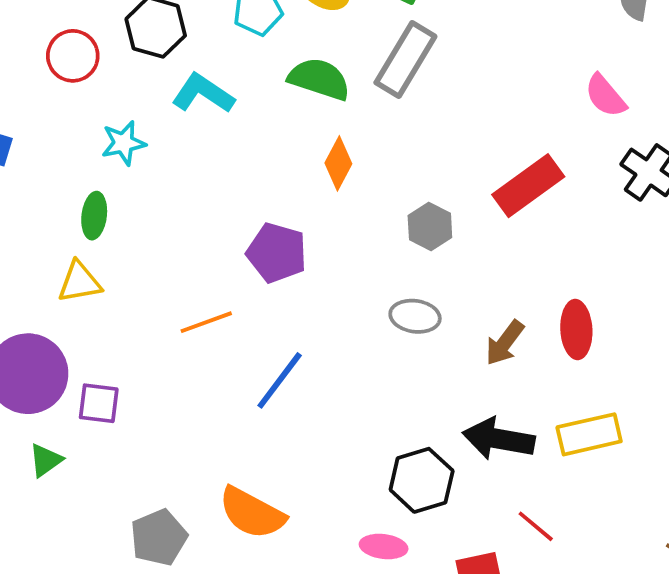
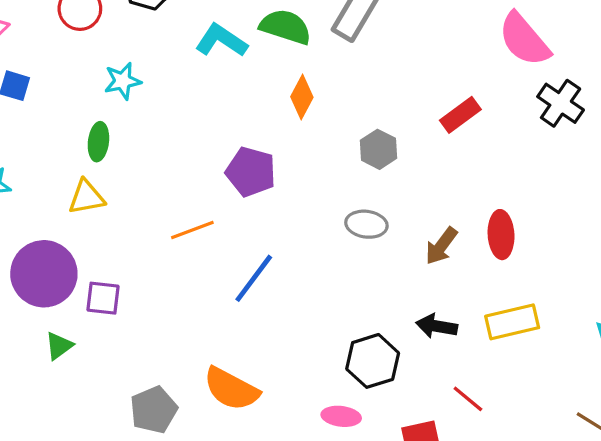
cyan L-shape: (203, 93) -> (221, 41), moved
pink semicircle: (605, 96) -> (524, 40), size x1.5
red rectangle: (528, 186) -> (460, 115), size x0.7
black arrow: (499, 439) -> (437, 326), size x0.7

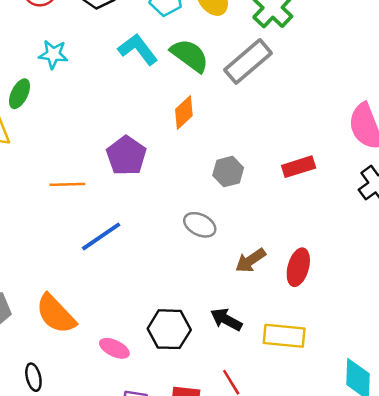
pink ellipse: (341, 416) -> (114, 348), moved

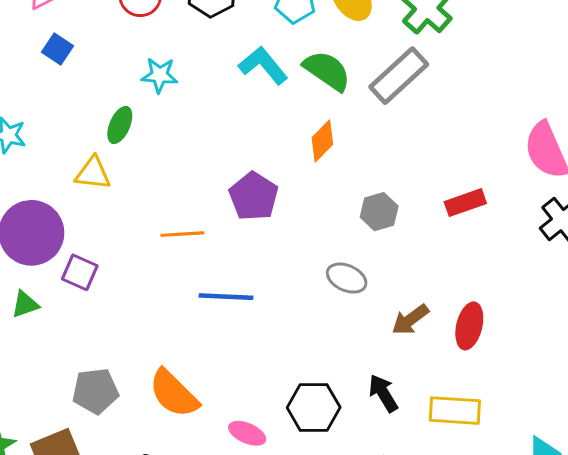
blue line: (101, 236) -> (226, 297), turned 39
black arrow: (226, 320) -> (383, 393), turned 32

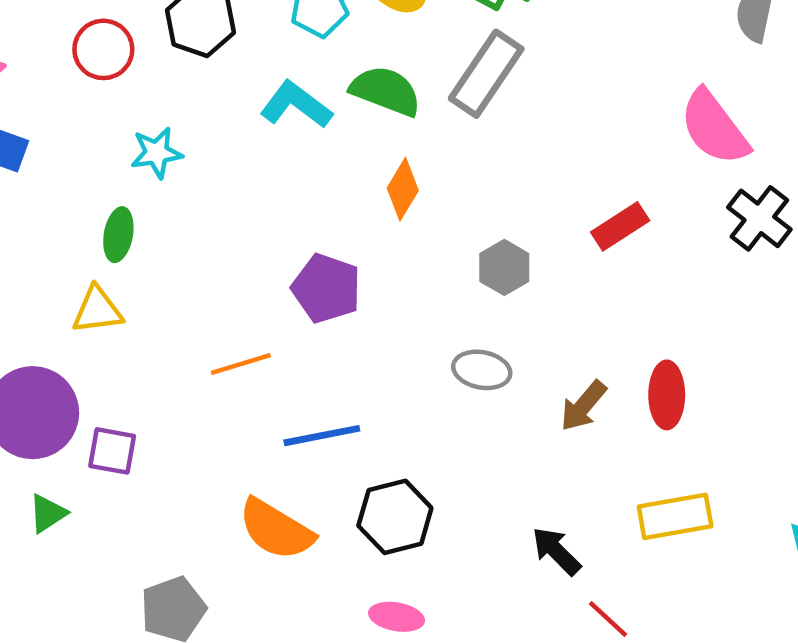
black arrow: (383, 393) -> (556, 551), moved
orange semicircle: (174, 394) -> (276, 529), moved
black hexagon: (314, 407) -> (395, 517), moved

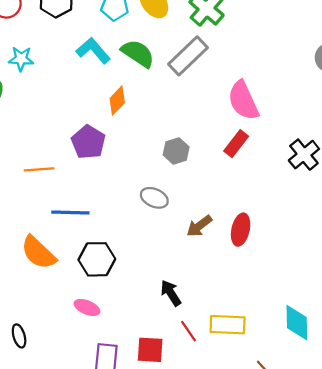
pink semicircle: (714, 128) -> (243, 101), moved
orange diamond: (403, 189) -> (117, 100), moved
red rectangle: (620, 226) -> (236, 144), turned -32
yellow rectangle: (675, 516) -> (228, 325), moved

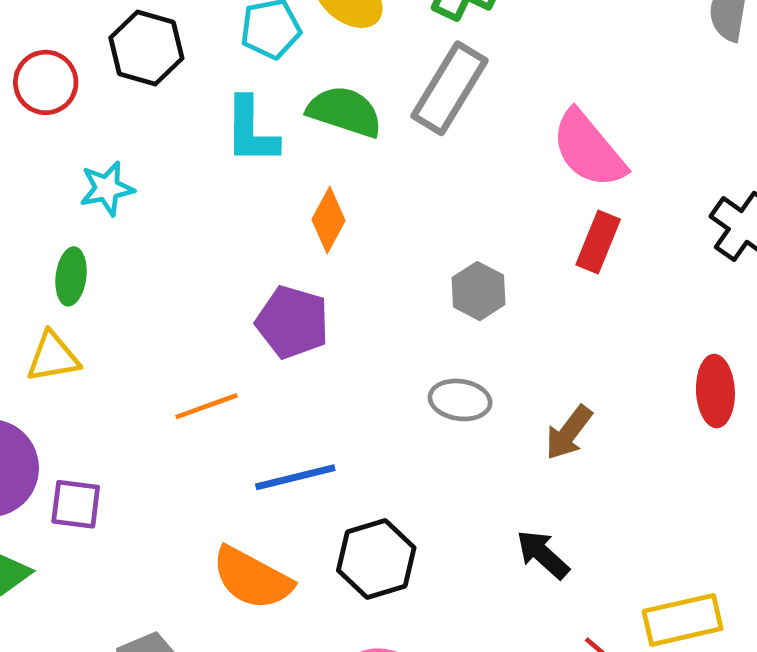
cyan L-shape: (93, 51) -> (251, 131), turned -124
red ellipse: (241, 230) -> (715, 391), moved
black arrow: (171, 293) -> (543, 554), moved

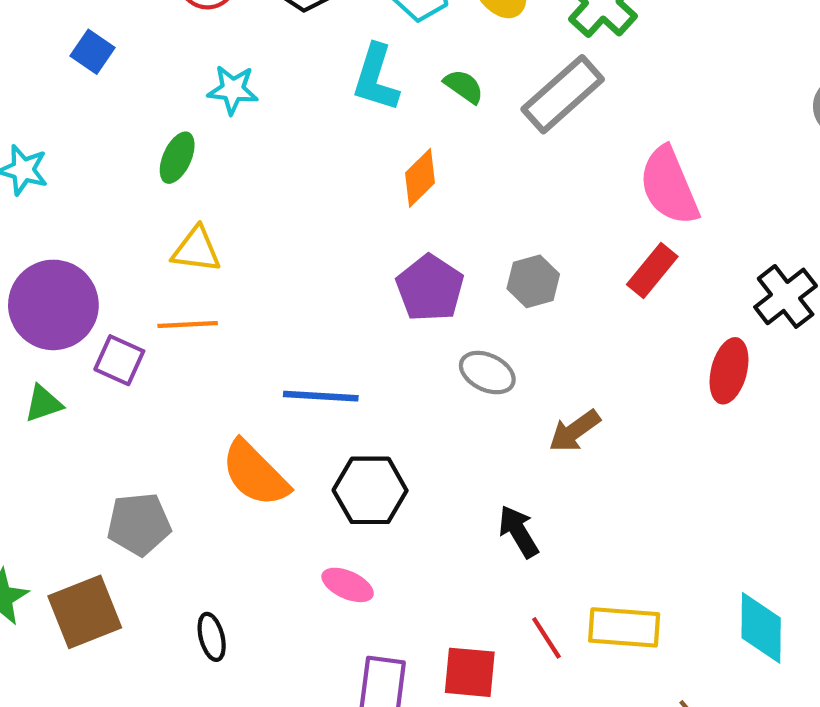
green semicircle: (345, 112) -> (464, 86), size x0.6
purple pentagon: (292, 322) -> (430, 288), moved
yellow triangle: (53, 357) -> (196, 250), moved
red ellipse: (715, 391) -> (729, 371), moved
orange line: (207, 406) -> (188, 324), moved

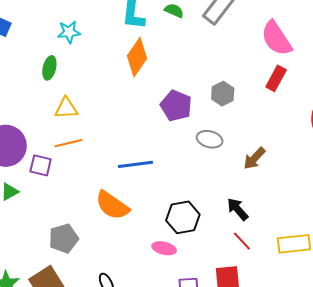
orange diamond: (420, 178) -> (137, 57), moved, size x1.4
black hexagon: (370, 490) -> (183, 217), moved
red line: (546, 638) -> (242, 241), moved

